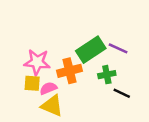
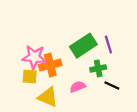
purple line: (118, 48) -> (108, 44), turned 48
orange cross: (69, 71) -> (50, 65), moved
pink semicircle: (48, 88) -> (78, 87), moved

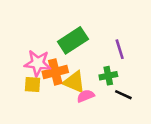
green rectangle: (83, 46) -> (73, 40), moved
yellow triangle: (48, 97) -> (74, 82), moved

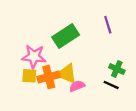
purple line: (120, 49) -> (108, 25), moved
orange cross: (55, 72) -> (49, 77), moved
green cross: (108, 76) -> (117, 69), moved, turned 35

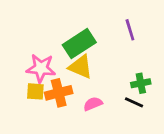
green cross: (117, 69) -> (141, 83), turned -35
yellow triangle: (67, 74) -> (81, 67), moved

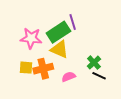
purple line: (130, 30) -> (73, 22), moved
pink star: (41, 68) -> (31, 38), moved
green cross: (141, 83) -> (94, 63), moved, turned -32

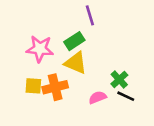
purple line: (73, 22) -> (90, 15), moved
green rectangle: (58, 32) -> (74, 41), size x0.7
pink semicircle: (69, 77) -> (98, 97), moved

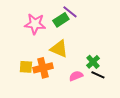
purple line: (90, 15) -> (70, 12), turned -35
green rectangle: (74, 41) -> (61, 20), moved
pink star: (40, 49) -> (35, 24), moved

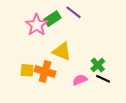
green rectangle: (61, 20) -> (52, 19), moved
pink star: (35, 24) -> (37, 25), turned 30
orange cross: (43, 68) -> (45, 71), turned 30

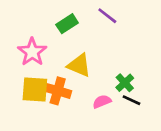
purple line: (74, 12) -> (107, 16), moved
pink star: (37, 25) -> (32, 52), moved
yellow square: (27, 70) -> (35, 89), size x1.5

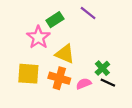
pink star: (32, 52) -> (38, 37), moved
orange cross: (58, 91) -> (59, 78), moved

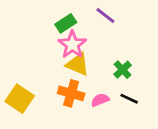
pink star: (38, 37) -> (72, 45), moved
green cross: (102, 68) -> (123, 70), moved
yellow square: (28, 74) -> (20, 99), moved, turned 30

